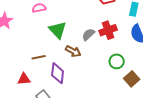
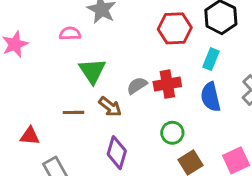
brown line: (39, 57) -> (73, 112), moved
purple diamond: (58, 73) -> (117, 153), moved

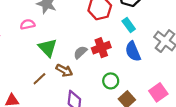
cyan rectangle: (211, 59) -> (129, 25), turned -48
brown line: (73, 112) -> (39, 79), turned -32

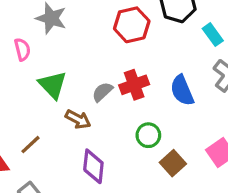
pink semicircle: (28, 24) -> (22, 49), turned 88
cyan rectangle: (129, 25) -> (213, 35), moved
brown line: (39, 79) -> (31, 145), moved

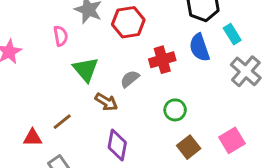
red hexagon: (132, 25) -> (128, 22), moved
red cross: (134, 85) -> (162, 60), moved
blue semicircle: (182, 90) -> (199, 48), moved
green circle: (148, 135) -> (175, 110), moved

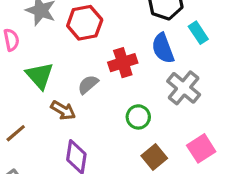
gray cross: (246, 71) -> (184, 88), moved

